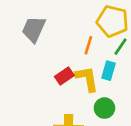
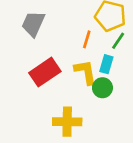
red rectangle: (64, 76) -> (45, 72), moved, size x1.6
green circle: (104, 108) -> (102, 88), moved

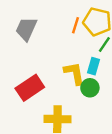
orange line: (87, 39) -> (76, 25), moved
red rectangle: (45, 72) -> (30, 88), moved

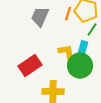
gray trapezoid: (26, 29) -> (40, 17), moved
green circle: (90, 88) -> (80, 66), size x1.6

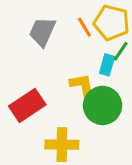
orange line: (68, 14) -> (84, 27), turned -48
cyan rectangle: (83, 48) -> (107, 65), moved

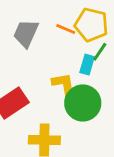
orange line: (84, 27) -> (66, 29), turned -36

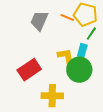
cyan rectangle: (87, 65) -> (82, 51), moved

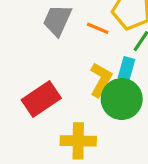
orange line: (67, 18) -> (98, 28), moved
yellow L-shape: (66, 58) -> (101, 80), turned 40

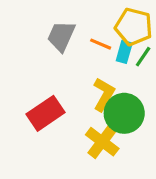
cyan rectangle: (126, 68) -> (124, 52), moved
yellow cross: (78, 141) -> (102, 142), moved, turned 36

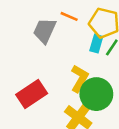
orange line: (101, 44) -> (69, 16), moved

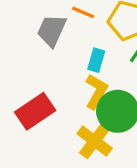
cyan rectangle: (96, 44) -> (96, 60), moved

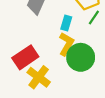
yellow cross: (95, 141) -> (39, 77), moved

